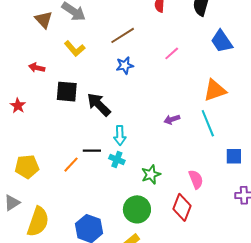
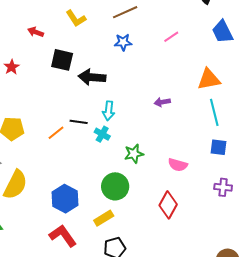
black arrow: (99, 105) -> (92, 77), turned -48
cyan line: (208, 123) -> (214, 112), moved
pink semicircle: (196, 179) -> (178, 165), turned 120
red diamond: (182, 207) -> (168, 205), moved

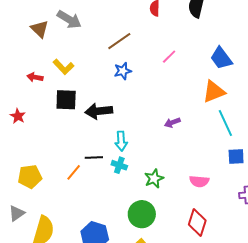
yellow L-shape: (76, 18) -> (63, 67), moved
blue trapezoid: (222, 32) -> (221, 58), moved

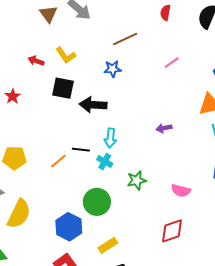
blue star: (123, 71) -> (113, 69), moved
green circle: (142, 214) -> (97, 202), moved
red diamond: (197, 222) -> (172, 231), turned 44

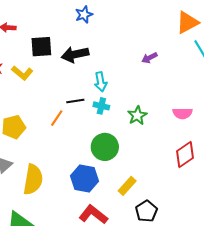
yellow L-shape: (66, 55) -> (22, 73), moved

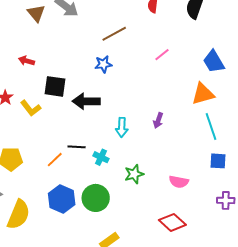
purple arrow: (149, 58) -> (158, 120), turned -56
cyan arrow: (101, 82) -> (122, 127), moved
red diamond: (185, 154) -> (172, 222), turned 64
blue hexagon: (85, 178) -> (62, 199), moved

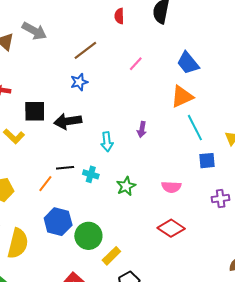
green circle: (96, 198) -> (88, 236), moved

